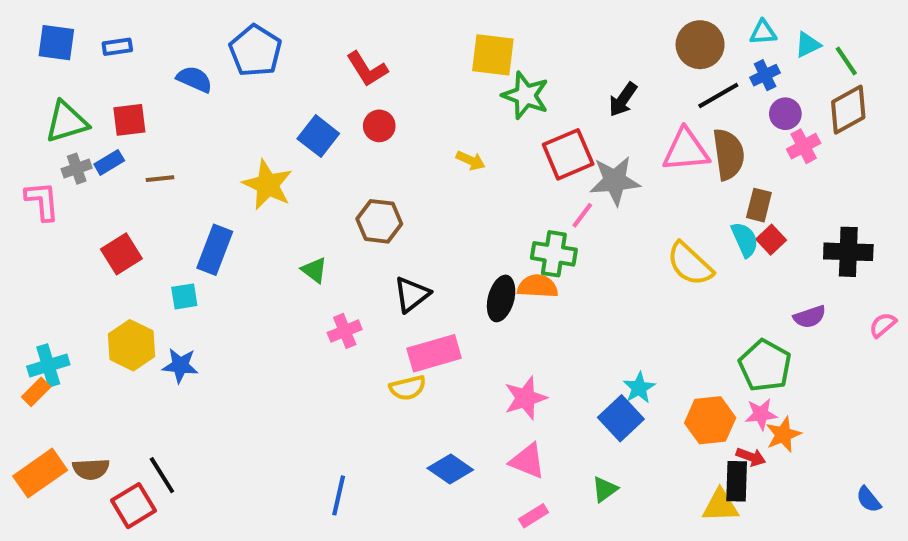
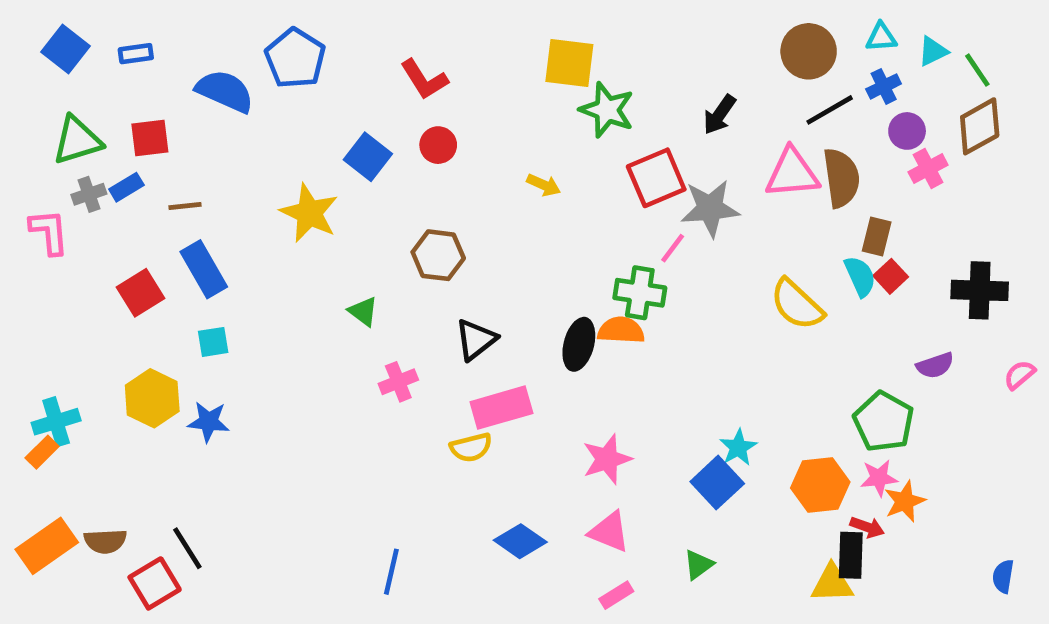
blue square: (56, 43) -> (65, 49), turned 30
blue semicircle: (194, 79) -> (225, 91), size x1.4
blue rectangle: (215, 250) -> (204, 269), moved, turned -51
blue semicircle: (869, 499) -> (1003, 576), turned 48

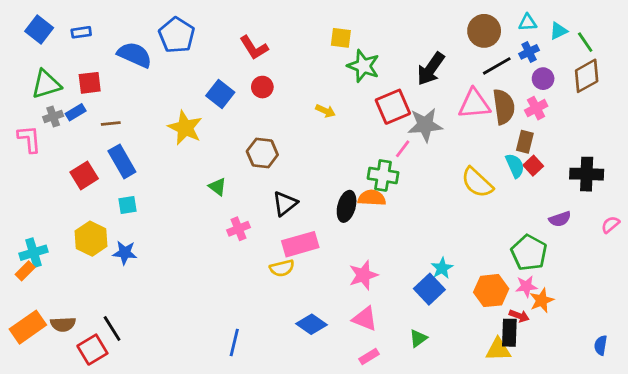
yellow square: (569, 63) -> (341, 38), size x0.7
black arrow: (719, 115) -> (431, 69), size x1.4
pink cross: (928, 168) -> (536, 108), moved

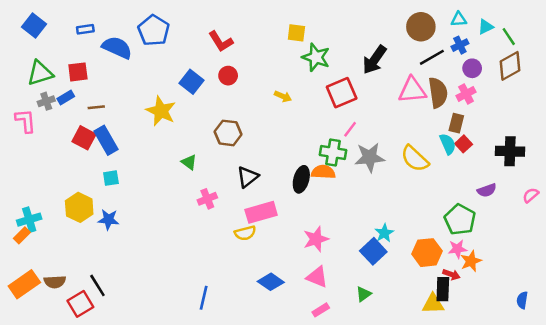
blue rectangle: (81, 32) -> (85, 29), moved
gray star: (425, 125) -> (370, 157), moved
red square: (84, 175) -> (84, 138), moved, turned -30

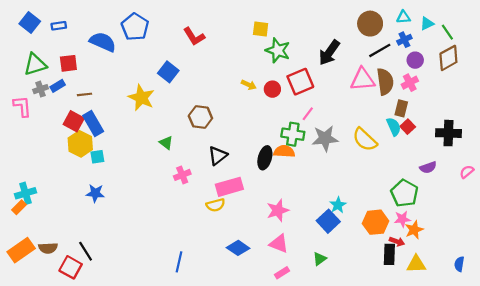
blue rectangle: (85, 29) -> (59, 26), moved
red circle: (228, 76) -> (272, 89), moved
yellow hexagon: (79, 207) -> (80, 144), moved
red square: (80, 304) -> (71, 267), turned -30
yellow triangle: (433, 304) -> (416, 264), moved

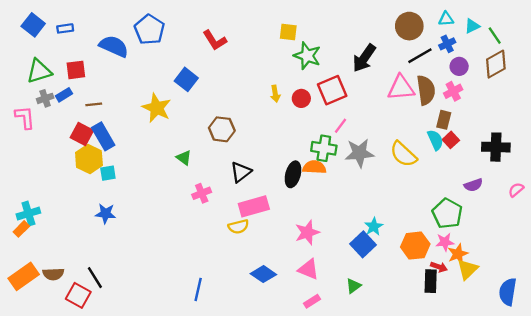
yellow arrow: (249, 85) -> (275, 94), turned 56
yellow triangle: (416, 264) -> (467, 269), moved, turned -42
blue semicircle: (459, 264) -> (508, 292), size x1.6

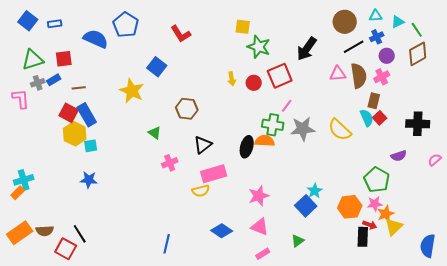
pink triangle: (401, 88) -> (338, 74), size x0.7

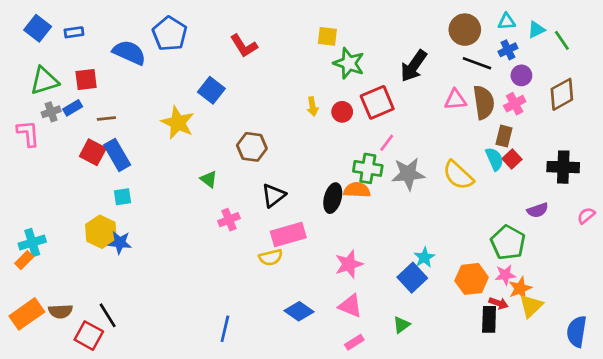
black line: (354, 47) -> (477, 63), turned 50
brown diamond: (418, 54) -> (562, 94), moved
yellow hexagon: (75, 134) -> (101, 232), moved

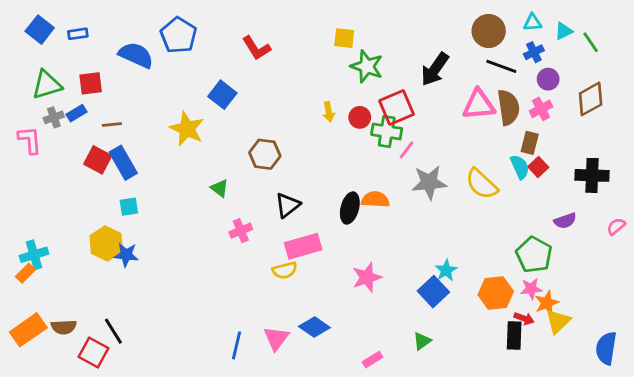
pink triangle: (455, 100) -> (479, 105), size x1.4
green cross: (368, 168) -> (387, 132), moved
pink triangle: (350, 306) -> (276, 338), moved, turned 45

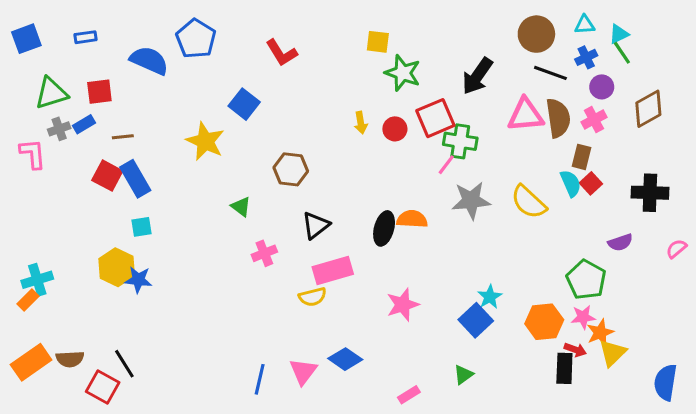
blue square: (40, 30) -> (26, 39), moved, turned 32
green line: (591, 42) -> (622, 53), moved
green cross: (387, 132) -> (460, 141), moved

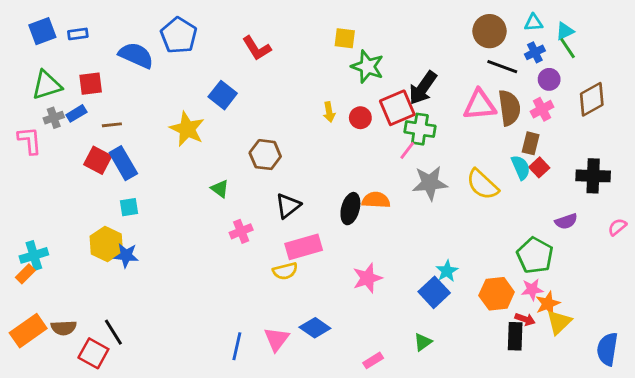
blue square: (26, 39) -> (42, 31), moved
black arrow: (477, 76) -> (423, 88), moved

